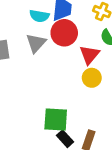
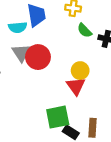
red circle: (64, 33) -> (38, 57), moved
red triangle: (89, 55) -> (76, 86), moved

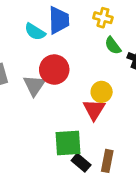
cyan semicircle: (18, 27) -> (35, 32), turned 30
gray triangle: (21, 53) -> (34, 85), moved

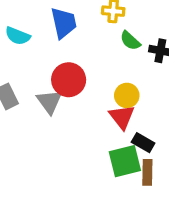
cyan semicircle: (35, 32) -> (18, 36), moved
green square: (68, 143) -> (125, 161), moved
black rectangle: (81, 163) -> (143, 143), moved

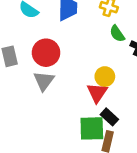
red circle: (69, 80) -> (46, 53), moved
gray triangle: (49, 102) -> (44, 81), moved

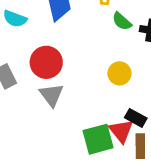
red triangle: (97, 93) -> (121, 131), moved
green square: (92, 128) -> (98, 139), moved

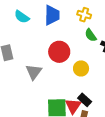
red circle: (46, 62) -> (59, 52), moved

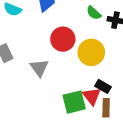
yellow circle: (81, 68) -> (91, 52), size x1.5

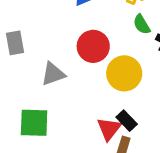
gray triangle: (39, 68) -> (53, 74), turned 30
green square: (74, 102) -> (34, 123), moved

